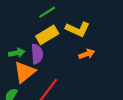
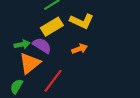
purple semicircle: (37, 54) -> (42, 45), turned -54
orange arrow: (87, 54) -> (80, 49), moved

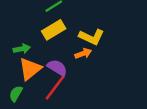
yellow L-shape: (82, 21) -> (92, 37), moved
purple semicircle: (42, 45) -> (57, 68), moved

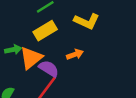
yellow L-shape: (92, 37) -> (87, 21), moved
orange triangle: (30, 69) -> (31, 58), moved

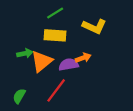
yellow rectangle: (45, 31) -> (55, 35), turned 35
purple semicircle: (49, 69) -> (69, 65), moved, turned -42

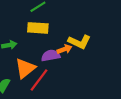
yellow L-shape: (94, 26) -> (79, 42), moved
orange triangle: (42, 61) -> (25, 68), moved

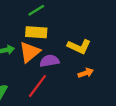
orange arrow: (64, 49) -> (86, 73), moved
orange triangle: (25, 68) -> (30, 52), moved

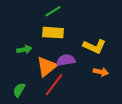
orange triangle: (30, 52) -> (47, 67), moved
orange arrow: (86, 73) -> (101, 72), turned 32

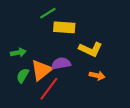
yellow rectangle: (53, 33) -> (64, 27), moved
green semicircle: (19, 90) -> (23, 76), moved

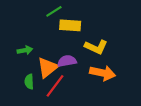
green semicircle: (23, 76) -> (29, 82), moved, turned -32
orange arrow: (97, 76) -> (103, 73), size x1.6

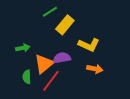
yellow rectangle: (70, 25) -> (65, 25), turned -54
orange arrow: (103, 73) -> (95, 69), size x0.7

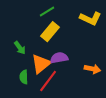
yellow rectangle: (65, 25) -> (50, 32), moved
yellow L-shape: (89, 45) -> (90, 18), moved
green arrow: (23, 48) -> (20, 48), turned 64

